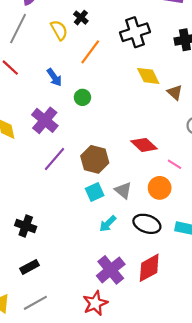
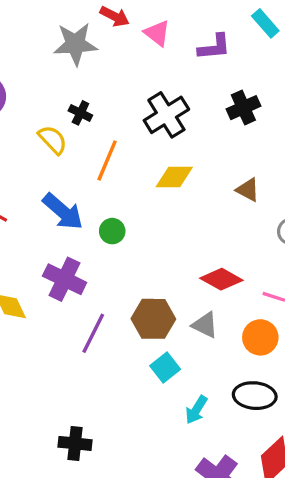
yellow diamond: (148, 76) -> (174, 177), moved, turned -50
blue arrow: (54, 77) -> (63, 212), size x1.5
gray triangle: (123, 190) -> (205, 325), moved

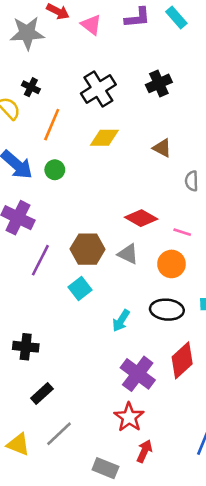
purple L-shape: (214, 47) -> (137, 18), moved
green circle: (112, 231) -> (55, 170), moved
cyan square: (165, 367) -> (80, 288), moved

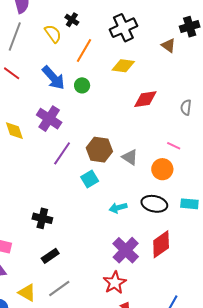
black cross: (159, 83) -> (190, 27), moved
brown triangle: (162, 148) -> (168, 45), moved
red diamond: (141, 218) -> (145, 99), moved, turned -45
cyan arrow: (121, 321) -> (118, 208), turned 36

